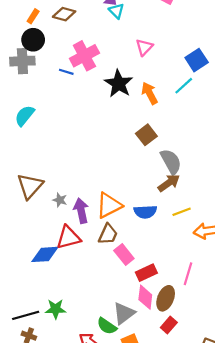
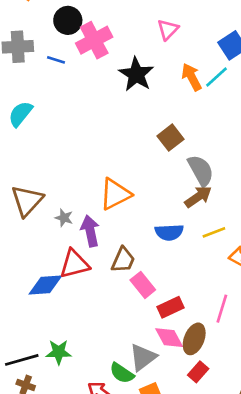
black circle: (33, 40) -> (68, 20), moved
blue line: (66, 72) -> (56, 60), moved
orange arrow: (150, 93) -> (192, 77), moved
orange triangle: (109, 205) -> (115, 194), moved
pink diamond: (145, 297) -> (169, 338), turned -35

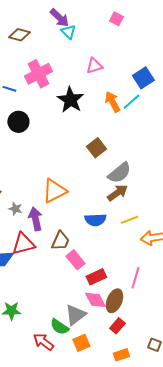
black circle: (68, 20) -> (18, 122), moved
pink triangle: (168, 30) -> (94, 66), turned 30
gray semicircle: (201, 170) -> (119, 173), turned 80

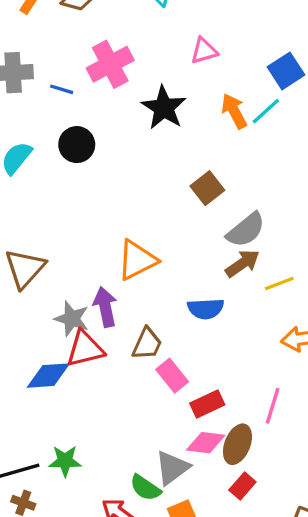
gray star: (15, 209) -> (72, 319), moved, size x1.5
yellow line: (129, 220) -> (279, 284), moved
pink diamond: (95, 300) -> (206, 443), turned -55

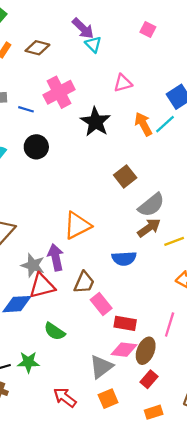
red rectangle: (207, 404) -> (125, 323), turned 35
green semicircle: (145, 488) -> (55, 331), moved

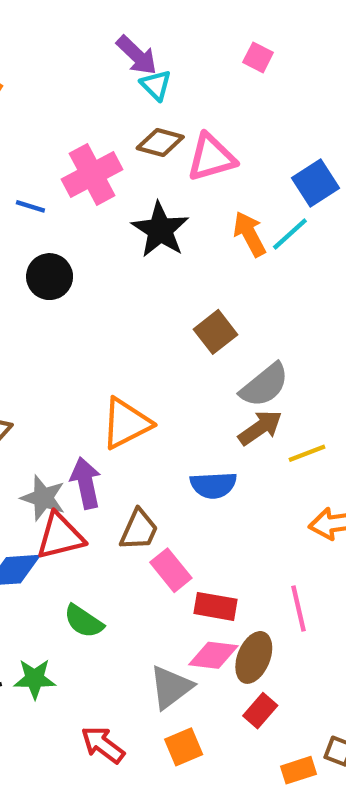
brown diamond: (37, 48) -> (160, 143), moved
pink triangle: (123, 83) -> (211, 157), size x1.4
pink line: (170, 325) -> (298, 609), turned -30
orange rectangle: (154, 412) -> (298, 770), moved

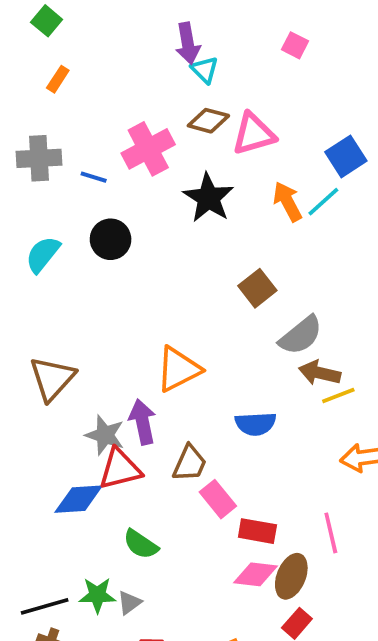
purple arrow: (137, 55) -> (188, 43), turned 36
brown arrow: (260, 428) -> (320, 373), moved, turned -132
gray triangle: (171, 687) -> (129, 603), moved, size x0.6

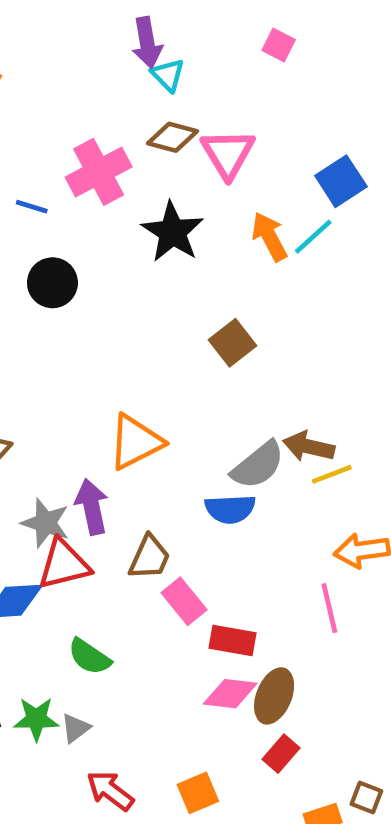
pink triangle: (254, 134) -> (228, 154), turned -45
gray semicircle: (301, 335) -> (258, 465), moved
pink line: (331, 533) -> (329, 608), moved

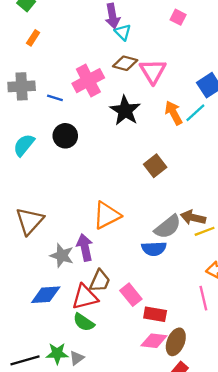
brown trapezoid: (149, 557) -> (100, 281), moved
red triangle: (64, 564) -> (85, 297), moved

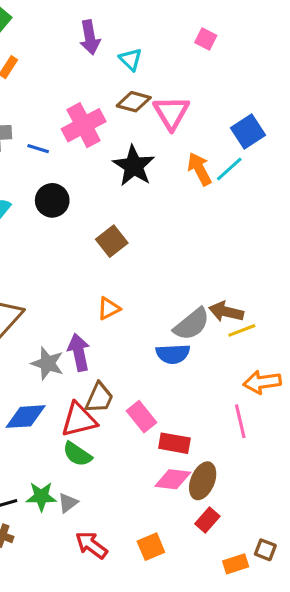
purple arrow: (112, 16) -> (90, 37), moved
brown square: (155, 166) -> (112, 241), moved
orange triangle: (107, 215) -> (109, 308), size x0.6

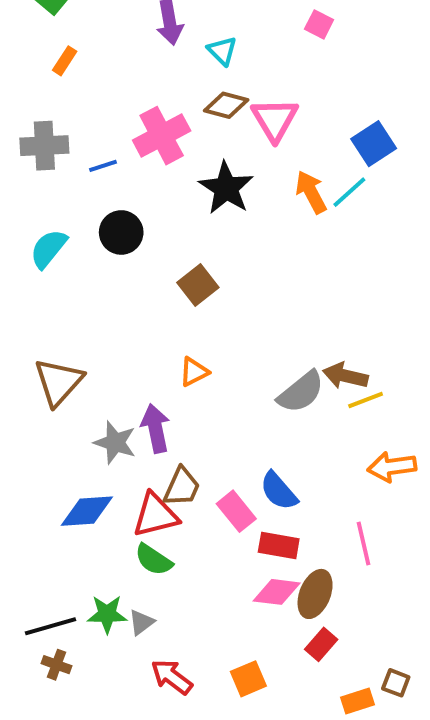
blue line: (38, 149) -> (103, 166), turned -35
blue semicircle: (173, 354) -> (279, 491), moved, turned 52
pink line: (240, 421) -> (364, 543), moved

